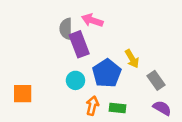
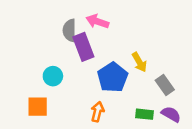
cyan circle: (75, 80) -> (53, 76), moved
orange square: (23, 94) -> (38, 107), moved
green rectangle: (118, 108) -> (144, 114), moved

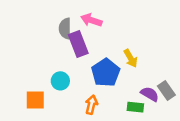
cyan circle: (53, 76) -> (60, 81), moved
gray rectangle: (165, 85) -> (166, 90), moved
purple semicircle: (171, 114) -> (150, 94), moved

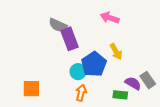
pink arrow: (91, 20) -> (110, 18), moved
gray semicircle: (65, 28) -> (58, 25), turned -66
cyan circle: (60, 81) -> (78, 72), moved

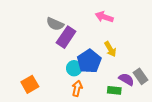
purple rectangle: (70, 39) -> (66, 37), turned 55
orange square: (31, 89) -> (30, 84), turned -30

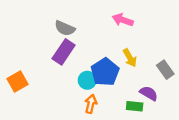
purple rectangle: (66, 37) -> (64, 52), moved
gray rectangle: (140, 76) -> (165, 70), moved
orange square: (30, 84) -> (18, 81), moved

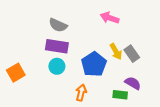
purple rectangle: (64, 52) -> (57, 46), turned 65
gray rectangle: (165, 70) -> (132, 54), moved
cyan circle: (87, 80) -> (57, 66), moved

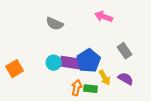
purple rectangle: (57, 46) -> (71, 63), moved
yellow arrow: (116, 52) -> (105, 78), moved
green rectangle: (120, 95) -> (91, 89), moved

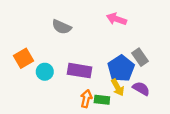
blue pentagon: (89, 61) -> (121, 68), moved
cyan circle: (54, 63) -> (45, 72), moved
orange square: (15, 69) -> (23, 58), moved

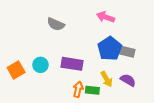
gray rectangle: (140, 57) -> (127, 52), turned -42
orange square: (23, 58) -> (16, 70), moved
blue pentagon: (121, 68) -> (110, 49), moved

